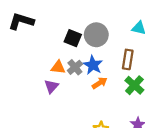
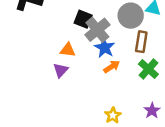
gray circle: (96, 35) -> (131, 16), moved
gray cross: (75, 67) -> (97, 30), moved, size x1.5

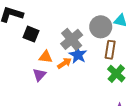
black square: (83, 19) -> (31, 34), moved
orange arrow: (112, 67) -> (64, 63), moved

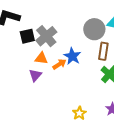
black square: (31, 34) -> (27, 36), turned -35
gray cross: (72, 39) -> (46, 36), moved

